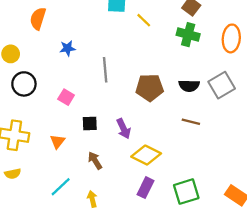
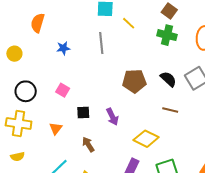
gray line: (105, 70) -> (101, 43), moved
black circle: (24, 84) -> (26, 91), moved
black semicircle: (189, 86) -> (168, 79), turned -138
yellow diamond: (146, 155) -> (146, 139), moved

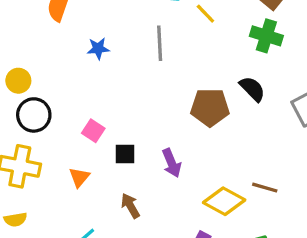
yellow circle: (14, 54) -> (18, 81), moved
black semicircle: (168, 79) -> (252, 89), moved
pink square: (63, 90) -> (93, 131), moved
brown line: (170, 110) -> (265, 188), moved

